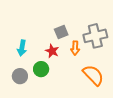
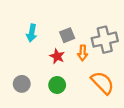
cyan arrow: (22, 48) -> (32, 33), moved
green circle: (41, 69) -> (57, 85), moved

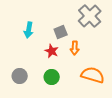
gray cross: (105, 40) -> (90, 16), moved, turned -30
orange semicircle: (103, 83) -> (93, 75), turned -30

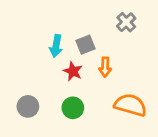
gray cross: (90, 16) -> (126, 22), size x0.6
cyan arrow: (29, 30) -> (56, 46), moved

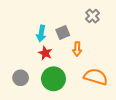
red star: (73, 71) -> (45, 53), moved
green circle: (73, 108) -> (53, 79), size x1.5

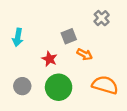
cyan arrow: (41, 34) -> (18, 37), moved
orange arrow: (77, 49) -> (85, 54), turned -64

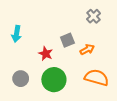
gray square: (69, 36) -> (67, 40), moved
orange arrow: (85, 54) -> (87, 49), moved, turned -56

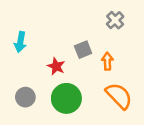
orange arrow: (87, 49) -> (107, 61), turned -64
orange semicircle: (97, 78) -> (119, 96), turned 30

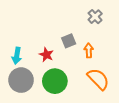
cyan arrow: (20, 42) -> (17, 56), moved
gray circle: (25, 97) -> (21, 80), size x1.5

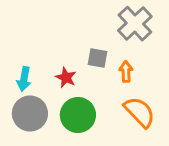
gray cross: (95, 17) -> (135, 24), size x1.6
gray square: (69, 41) -> (97, 58), turned 32

